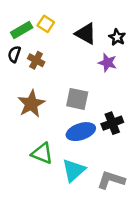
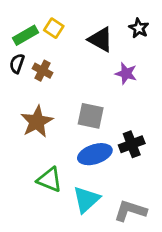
black star: (117, 37) -> (139, 28), moved

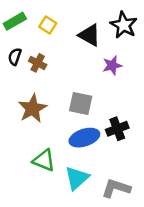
black star: (139, 28) -> (124, 25), size x1.5
green rectangle: (25, 35) -> (15, 21), moved
purple star: (126, 73) -> (112, 65), turned -30

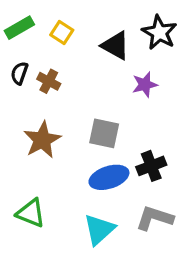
green triangle: (44, 160) -> (31, 213), moved
gray L-shape: (116, 188) -> (155, 218), moved

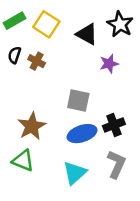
yellow square: (62, 32) -> (46, 24), size x1.5
brown star: (42, 140) -> (32, 126), moved
gray L-shape: (155, 218) -> (116, 164), turned 96

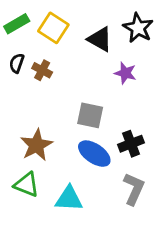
purple star: (109, 64) -> (125, 73), turned 30
blue ellipse: (82, 134) -> (94, 154), turned 52
cyan triangle: (75, 173) -> (69, 199), moved, turned 45

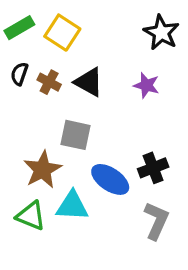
black triangle: (100, 39) -> (89, 82), moved
gray square: (90, 115) -> (75, 135), moved
cyan triangle: (69, 199) -> (72, 206), moved

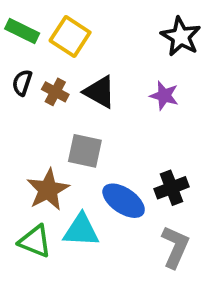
green rectangle: (19, 28) -> (22, 31), turned 56

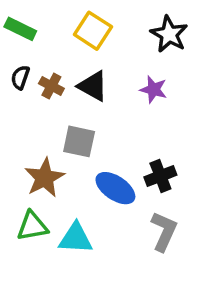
yellow square: (70, 37) -> (93, 31), moved
cyan triangle: (81, 230) -> (76, 238), moved
green triangle: (35, 241) -> (32, 226), turned -32

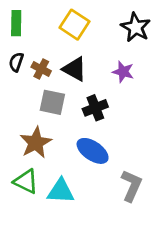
green rectangle: (20, 29) -> (16, 23), turned 65
gray square: (79, 141) -> (52, 102), moved
black cross: (160, 176) -> (95, 108), moved
green triangle: (32, 226) -> (26, 181), turned 36

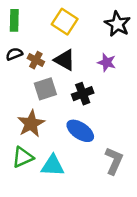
black semicircle: (16, 62) -> (14, 54), turned 49
gray square: (52, 102) -> (45, 89), turned -30
green triangle: (26, 181) -> (23, 157), turned -50

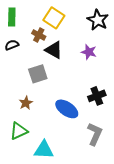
brown cross: (36, 60) -> (39, 35), moved
black cross: (83, 94) -> (97, 96), moved
brown star: (31, 124) -> (26, 103), size x0.6
cyan triangle: (53, 166) -> (44, 150), moved

